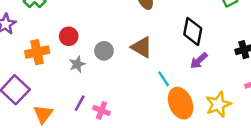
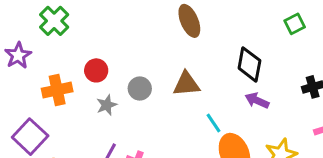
brown triangle: (142, 47) -> (186, 84), turned -35
purple arrow: (199, 61) -> (257, 101), turned 66

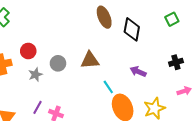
brown ellipse: (189, 21) -> (104, 17), moved
green square: (295, 24) -> (172, 19), moved
black diamond: (249, 64) -> (132, 29), moved

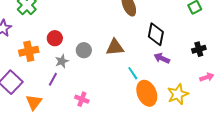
black diamond: (132, 29) -> (156, 34), moved
purple line: (37, 107) -> (53, 79), moved

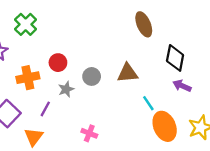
purple line: (53, 79) -> (45, 109), moved

